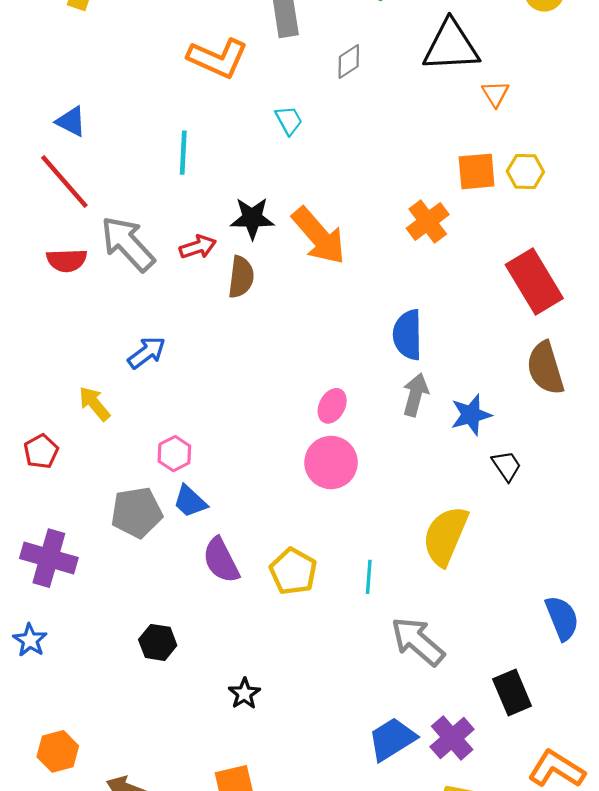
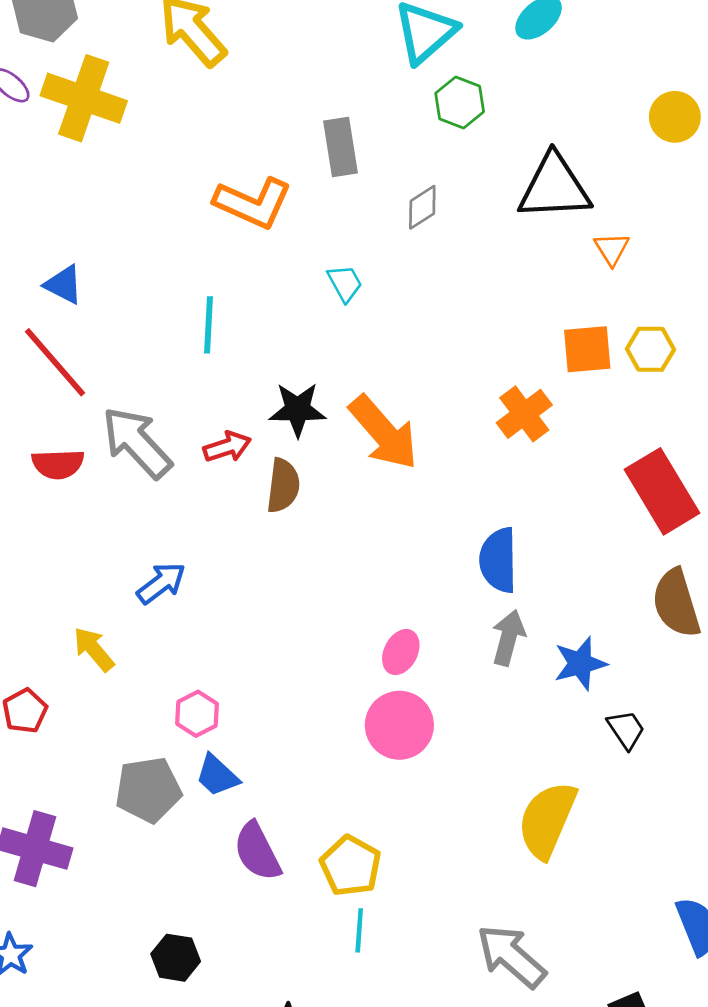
cyan line: (369, 577) -> (359, 930), moved

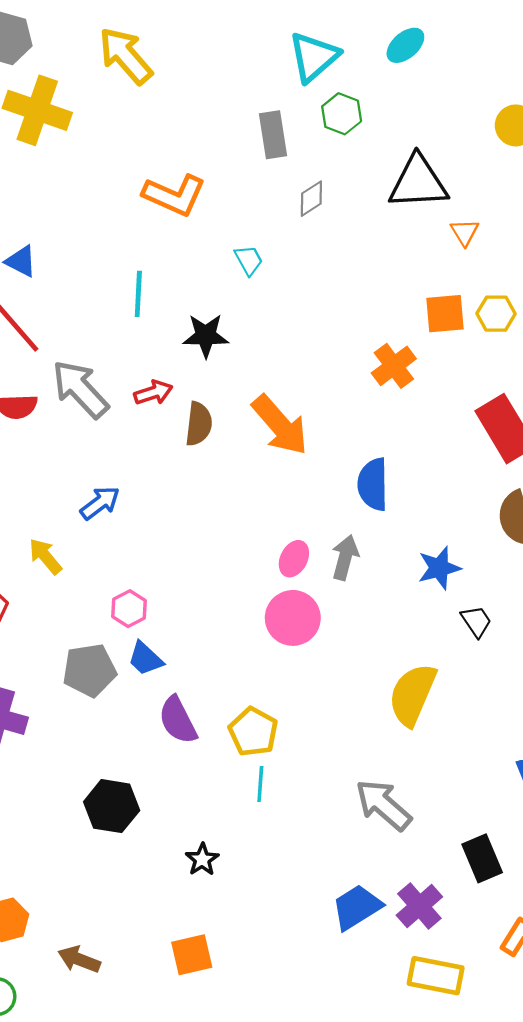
gray rectangle: (341, 147) -> (273, 135), moved
black star: (297, 410) -> (206, 336), moved
orange arrow: (384, 433) -> (280, 425), moved
gray arrow: (508, 638) -> (345, 558), moved
black hexagon: (176, 958) -> (112, 806), size x1.4

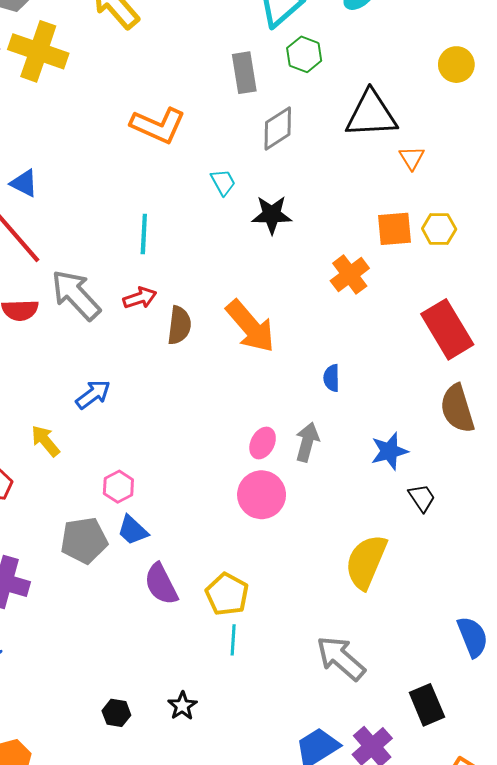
gray diamond: (311, 199) -> (278, 128), size x1.4
cyan line: (138, 294) -> (144, 234), moved
black star: (206, 336) -> (272, 215), moved
blue semicircle: (373, 484) -> (332, 378), size x0.6
black hexagon: (112, 806) -> (116, 713), moved, size x0.6

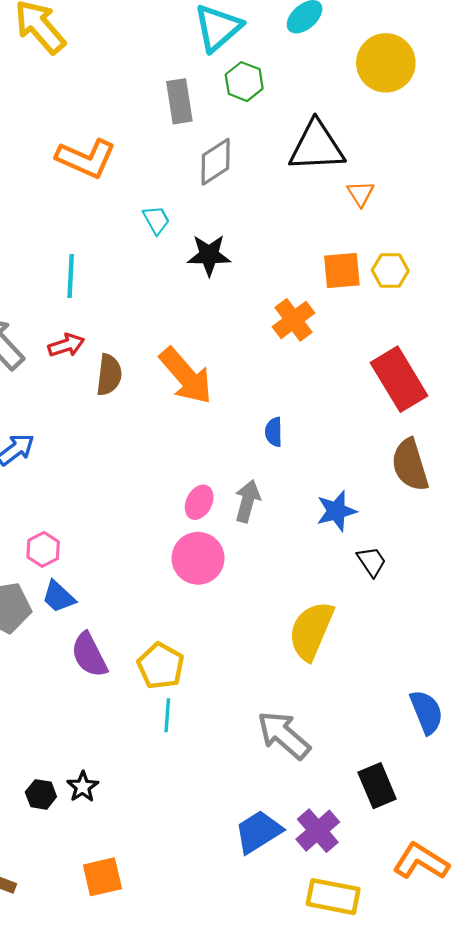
yellow circle: (456, 65) -> (386, 63), moved, size x1.5
black star: (182, 706) -> (83, 787), moved

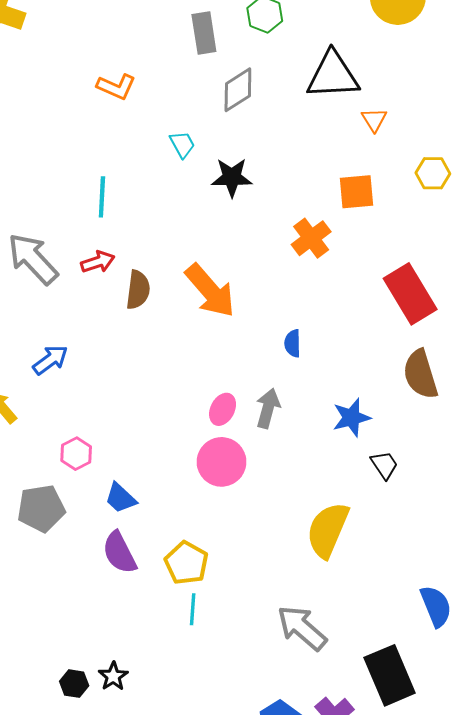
orange L-shape: (86, 158) -> (116, 87), size x0.7
yellow hexagon: (390, 270) -> (433, 173), moved
blue trapezoid: (59, 597) -> (120, 498), moved
black rectangle: (377, 786) -> (390, 675), size x1.4

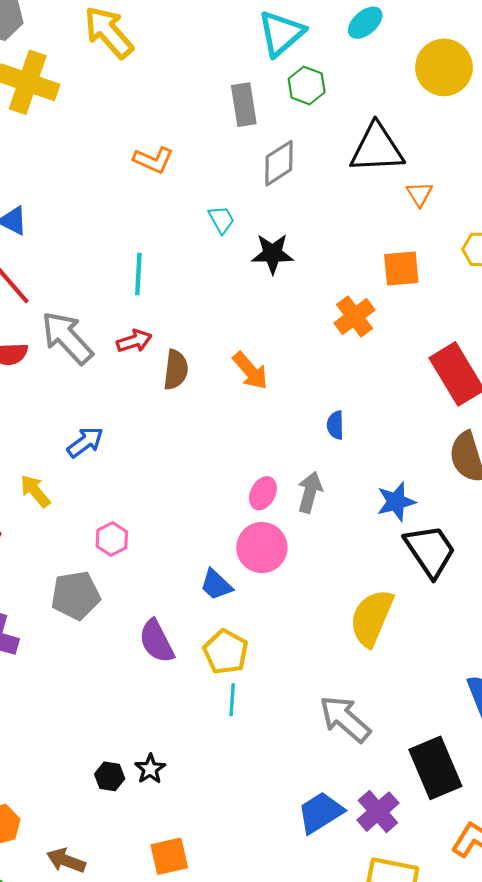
orange arrow: (210, 291) -> (250, 371), size x0.7
black trapezoid: (384, 465) -> (430, 551), size x1.8
blue trapezoid: (120, 498) -> (216, 585), moved

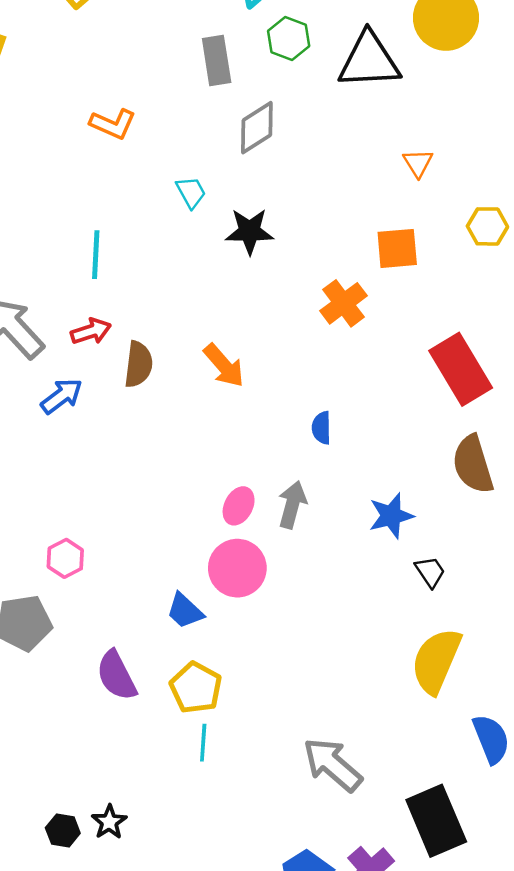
black triangle: (377, 148) -> (369, 60), moved
blue arrow: (85, 442) -> (62, 396), moved
black trapezoid: (430, 551) -> (430, 572), size x0.5
yellow semicircle: (372, 618) -> (436, 661), moved

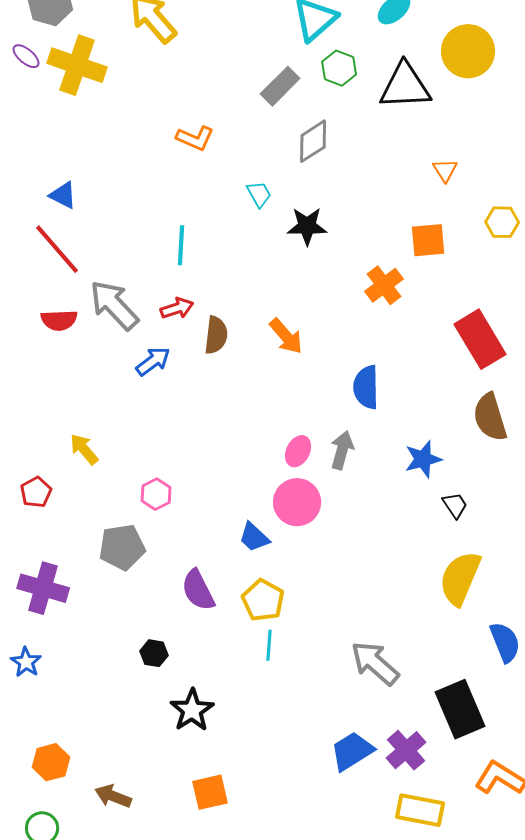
gray rectangle: (217, 60) -> (280, 86), turned 54
blue semicircle: (322, 428) -> (366, 387), size x1.6
black star: (109, 822) -> (192, 710), size x1.5
black hexagon: (63, 830) -> (154, 653), moved

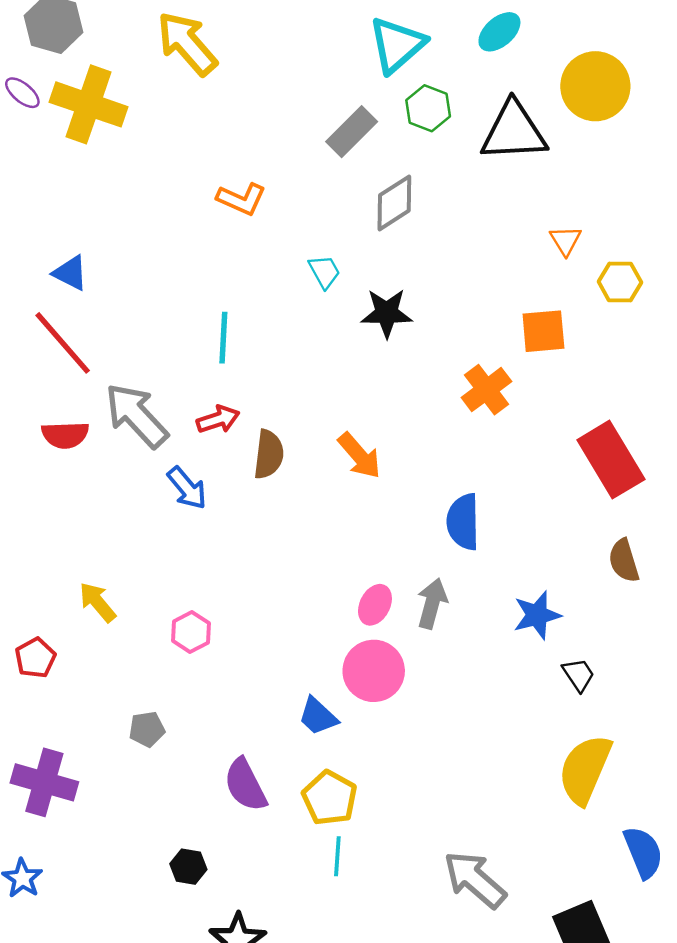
yellow hexagon: (502, 222) -> (620, 282), moved
blue arrow: (153, 361) -> (187, 488), turned 87
brown semicircle: (490, 417) -> (624, 561), size x0.7
pink hexagon: (156, 494) -> (191, 632), moved
gray pentagon: (122, 547) -> (147, 729), size x0.6

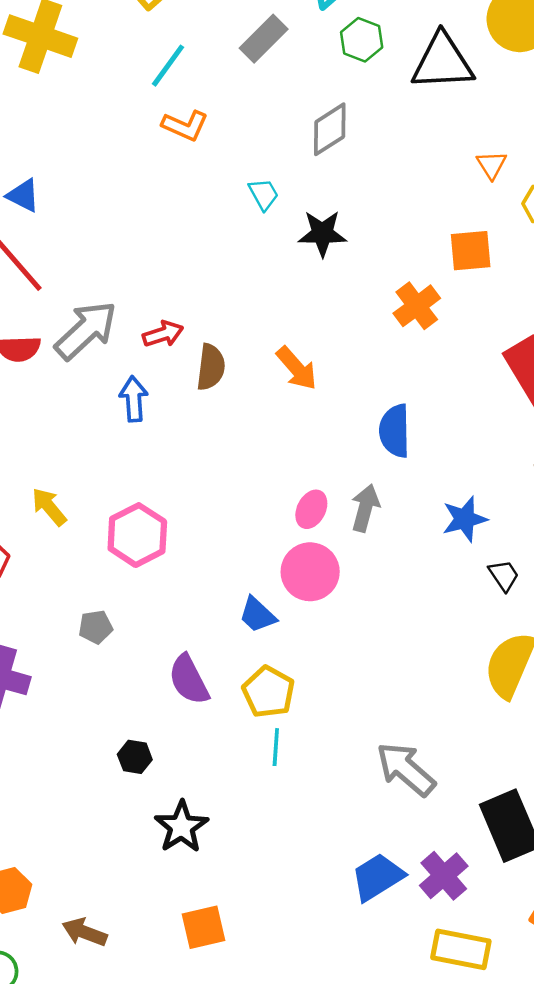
gray rectangle: (352, 132) -> (264, 39), moved
cyan line: (223, 338) -> (168, 66), moved, turned 33
gray arrow: (136, 415) -> (86, 330), turned 90
blue arrow: (187, 488) -> (134, 399), turned -144
pink hexagon: (191, 632) -> (137, 535), size x1.6

